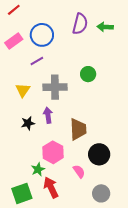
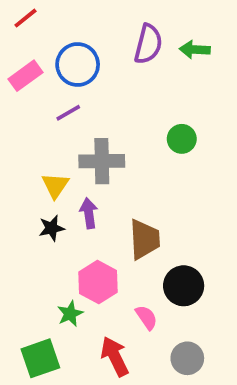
green circle: (88, 74) -> (182, 139), moved
yellow triangle: (23, 90) -> (55, 185), moved
red arrow: (51, 187) -> (115, 356), moved

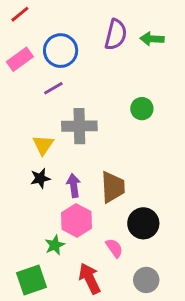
purple arrow: (89, 213) -> (74, 186), moved

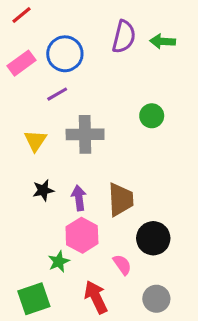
yellow triangle: (43, 145) -> (35, 141), moved

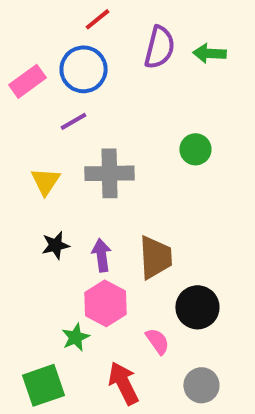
red line: (21, 15) -> (98, 19), moved

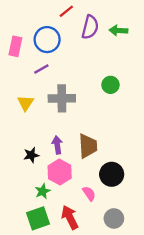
red line: (98, 19) -> (66, 11), moved
pink rectangle: (28, 81) -> (15, 46), turned -42
black star: (56, 245) -> (31, 155), moved
green square: (44, 385) -> (38, 218), moved

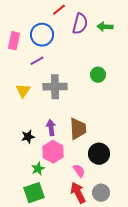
red arrow: (70, 217) -> (78, 193), moved

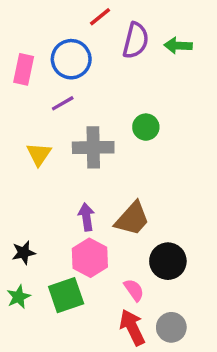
green circle: (98, 75) -> (146, 127), moved
brown trapezoid: (78, 129) -> (132, 219), turned 45
black star: (28, 137) -> (24, 253), moved
green star: (38, 169) -> (19, 297), moved
green square: (34, 193) -> (66, 295), moved

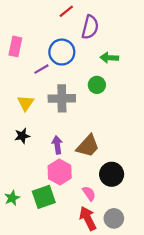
green arrow: (178, 46) -> (109, 58), moved
blue circle: (71, 59) -> (62, 52), moved
black star: (24, 253) -> (22, 136), moved

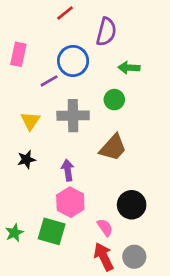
red line: (66, 11) -> (65, 13), moved
brown trapezoid: (88, 146) -> (113, 148), moved
green square: (44, 197) -> (52, 231), turned 35

